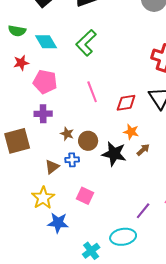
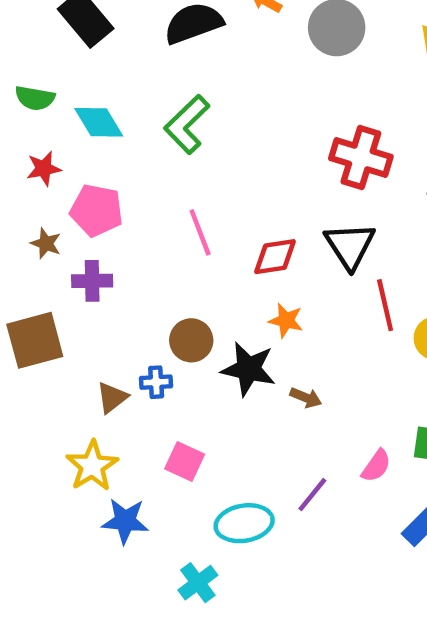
brown star: (67, 134) -> (46, 243), moved
brown arrow: (143, 150) -> (306, 398), moved, turned 64
cyan ellipse: (123, 237) -> (244, 523), moved

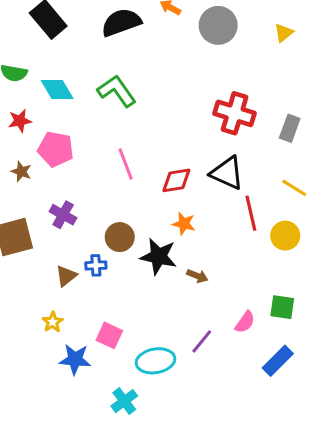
green L-shape: (187, 124) -> (117, 91), turned 99
black triangle: (350, 246) -> (227, 173), turned -33
purple cross: (92, 281) -> (63, 215), moved, turned 30
pink square: (185, 461) -> (109, 335), moved
yellow star: (92, 466) -> (53, 322), size x0.6

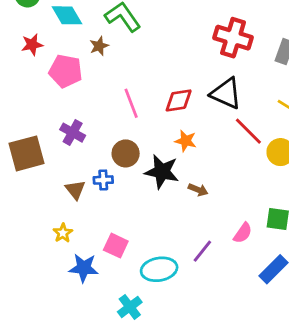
pink line: (126, 164) -> (131, 103), moved
brown star: (21, 171) -> (99, 46), moved, turned 30
red line: (251, 213) -> (248, 131), turned -32
brown triangle: (66, 276) -> (75, 190), turned -30

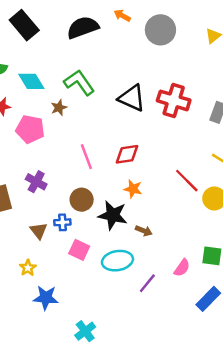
black triangle: (226, 93) -> (132, 98), moved
pink square: (116, 246) -> (79, 250), moved
cyan ellipse: (159, 269) -> (117, 261), moved

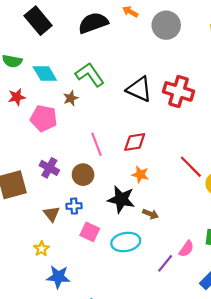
brown circle: (82, 200) -> (83, 175), moved
purple line: (147, 283) -> (165, 263), moved

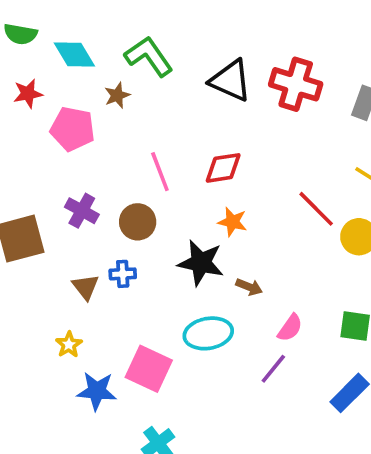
pink square: (90, 232) -> (149, 369), moved, size x1.4
pink semicircle: (186, 249) -> (290, 328), moved

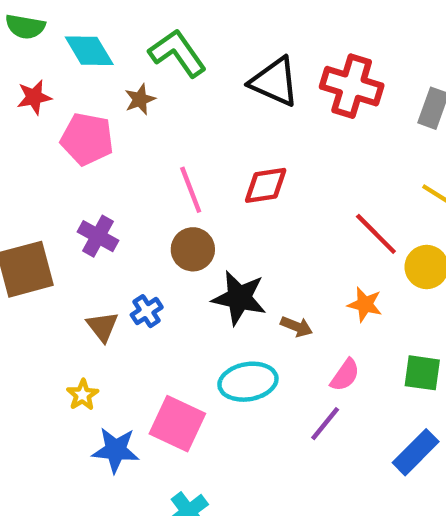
brown circle: (138, 222) -> (193, 249), moved
orange star: (232, 222) -> (365, 304), moved
blue cross: (123, 274) -> (147, 311), turned -30

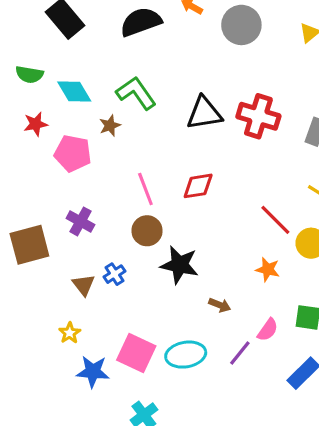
black triangle: (274, 82) -> (204, 113), turned -33
brown arrow: (297, 327) -> (220, 305), moved
pink semicircle: (345, 375) -> (268, 330), moved
cyan ellipse: (248, 382) -> (186, 355), moved

